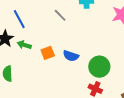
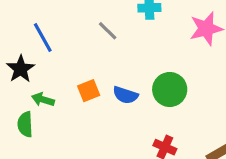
green arrow: (24, 45) -> (43, 100), moved
green circle: (99, 67) -> (170, 89), moved

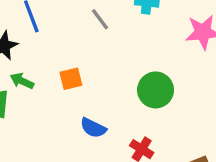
blue semicircle: (125, 95) -> (93, 128), moved

